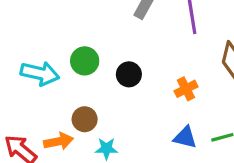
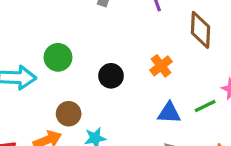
black circle: (129, 74) -> (111, 76), moved

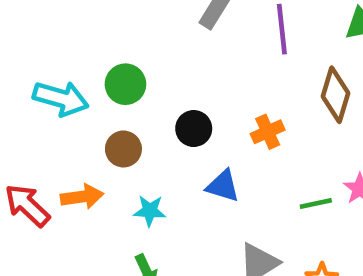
blue triangle: (169, 113) -> (223, 186), moved
brown circle: (69, 114) -> (123, 149), moved

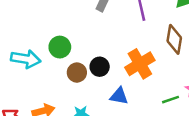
orange cross: (268, 132) -> (140, 64), size x1.6
brown circle: (123, 149) -> (77, 73), moved

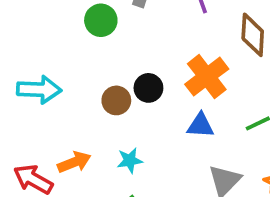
green circle: (60, 47) -> (101, 20), moved
blue triangle: (119, 96) -> (200, 125), moved

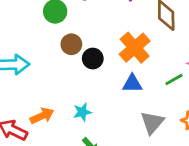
brown circle: (116, 100) -> (71, 44), moved

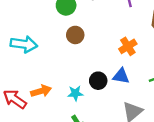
orange cross: (135, 48) -> (128, 46), size x0.7
black circle: (93, 59) -> (98, 81), moved

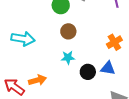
cyan star: (75, 93) -> (68, 57), moved

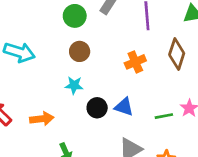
orange cross: (114, 42) -> (135, 62), moved
orange arrow: (37, 80) -> (42, 119), moved

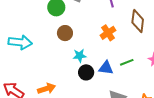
cyan star: (74, 85) -> (80, 56), moved
green line: (164, 116) -> (127, 62), moved

